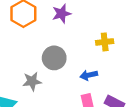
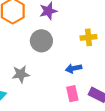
gray circle: (54, 58) -> (41, 41), moved

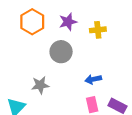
yellow cross: (89, 37) -> (98, 30), moved

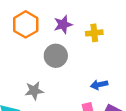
blue arrow: (93, 79) -> (99, 85), moved

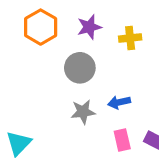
blue arrow: (99, 85) -> (119, 102), moved
gray star: (34, 91) -> (83, 112), moved

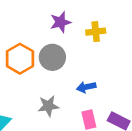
orange hexagon: (41, 27) -> (20, 59), moved
gray star: (83, 112) -> (48, 106), moved

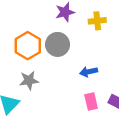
gray star: (48, 106) -> (29, 80), moved

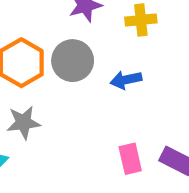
blue arrow: (89, 72) -> (126, 80), moved

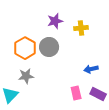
blue arrow: (126, 80) -> (91, 69), moved

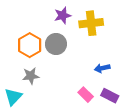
yellow cross: (81, 28) -> (91, 23), size x1.5
pink rectangle: (76, 93) -> (86, 95), turned -32

